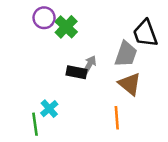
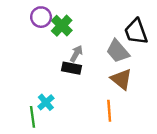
gray trapezoid: (126, 54) -> (118, 51), turned 120
gray arrow: (89, 64) -> (76, 54), moved

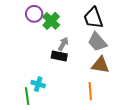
black trapezoid: (136, 32) -> (93, 18), moved
brown triangle: (121, 79) -> (100, 65), turned -30
cyan cross: (46, 102) -> (38, 84), turned -32

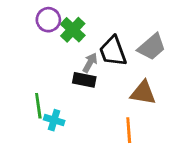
black trapezoid: (93, 18) -> (113, 51), moved
gray trapezoid: (97, 42) -> (152, 47), moved, turned -90
green line: (27, 96) -> (38, 106), moved

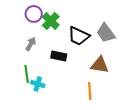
gray trapezoid: (152, 47) -> (106, 33), turned 95
black trapezoid: (113, 51) -> (79, 36), turned -45
gray arrow: (90, 63) -> (31, 44), moved

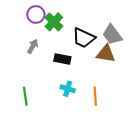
brown triangle: (100, 65) -> (106, 54), moved
green line: (27, 74) -> (25, 96), moved
cyan cross: (38, 84) -> (68, 89), moved

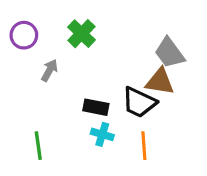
purple circle: (36, 15) -> (24, 35), moved
black trapezoid: (84, 38) -> (139, 102), moved
black rectangle: (62, 59) -> (96, 107), moved

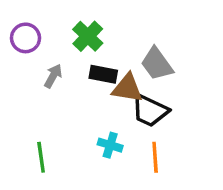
gray trapezoid: (169, 53) -> (157, 64), moved
brown triangle: (160, 82) -> (127, 88), moved
black rectangle: (96, 107) -> (103, 74), moved

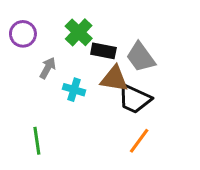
black rectangle: (103, 74) -> (103, 51), moved
cyan cross: (110, 145) -> (74, 90), moved
orange line: (155, 157) -> (139, 141), turned 40

